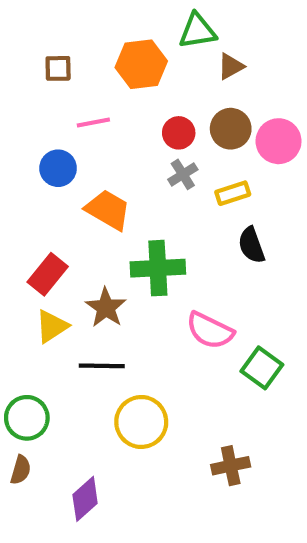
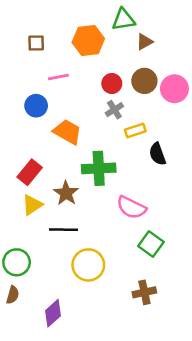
yellow rectangle: (233, 193) -> (135, 131), moved
green square: (262, 368) -> (151, 244), moved

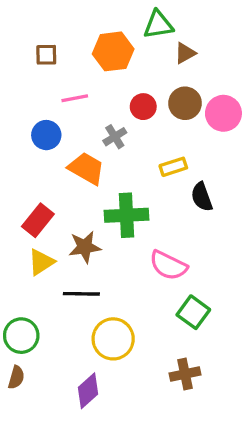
gray cross: (114, 110) -> (115, 137), moved
brown star: (66, 193) -> (85, 247), turned 30
purple diamond: (53, 313) -> (88, 391), moved

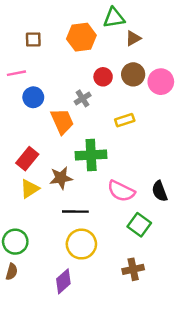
pink line: (75, 98) -> (16, 73), moved
orange trapezoid: (86, 168) -> (62, 121), turned 36
black semicircle: (202, 197) -> (160, 191), moved
black line: (81, 294) -> (75, 212), moved

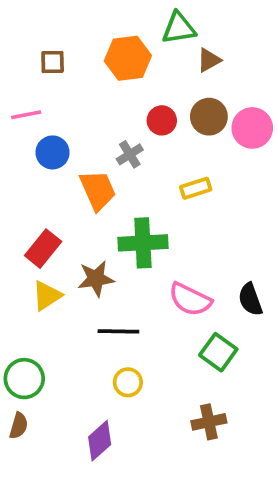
yellow circle: (81, 244) -> (128, 382), size x0.6

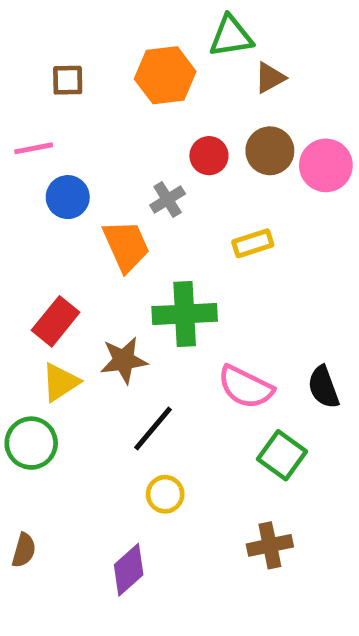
black line: (118, 331) -> (153, 428), turned -51
green circle: (24, 379) -> (31, 443), moved

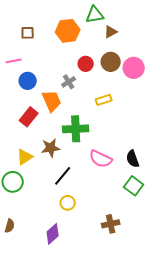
red rectangle: (56, 321) -> (29, 117), moved
green square: (282, 455) -> (134, 186), moved

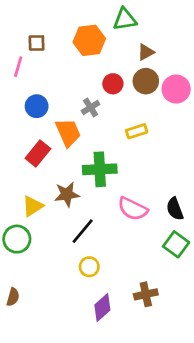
brown triangle: (111, 32) -> (146, 52), moved
pink line: (14, 61) -> (18, 67), moved, turned -63
purple diamond: (53, 234) -> (102, 308), moved

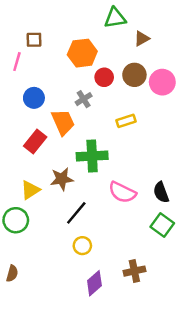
orange hexagon: (89, 40) -> (82, 53), moved
brown triangle: (146, 52) -> (142, 39), moved

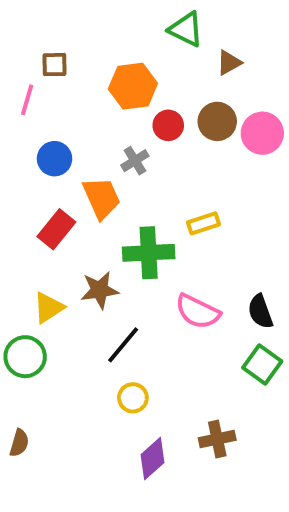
green triangle: (115, 18) -> (186, 29), turned 35
yellow rectangle: (126, 121) -> (204, 223), moved

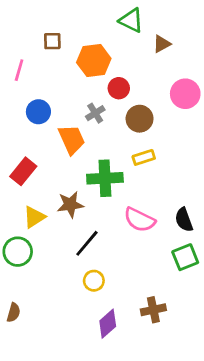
brown square: (55, 65) -> (52, 41), moved
brown circle: (217, 121) -> (140, 119), moved
red rectangle: (56, 229) -> (23, 171), moved
green square: (262, 365) -> (185, 257), turned 32

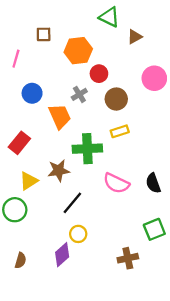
green square: (185, 257) -> (154, 229), moved
brown semicircle: (14, 313) -> (21, 260), moved
purple diamond: (108, 324) -> (62, 255), moved

